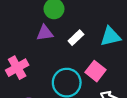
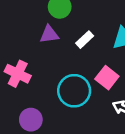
pink cross: (17, 68) -> (18, 74), turned -35

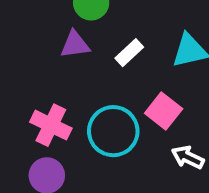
pink cross: (18, 74) -> (51, 125), moved

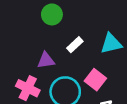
purple triangle: (75, 45) -> (46, 60), moved

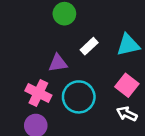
pink square: (95, 80) -> (127, 85), moved

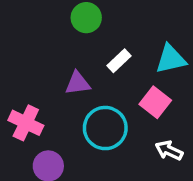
pink square: (127, 85) -> (155, 102), moved
pink cross: (38, 93) -> (26, 123), moved

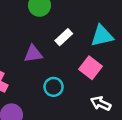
cyan circle: (105, 128) -> (54, 87), size x0.6

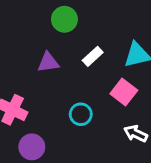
purple triangle: (33, 54) -> (48, 62), moved

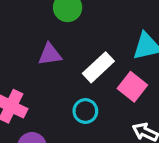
white rectangle: (93, 56) -> (98, 67), moved, size x1.4

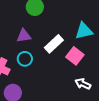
cyan circle: (85, 111) -> (25, 59), moved

